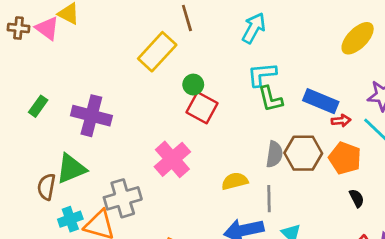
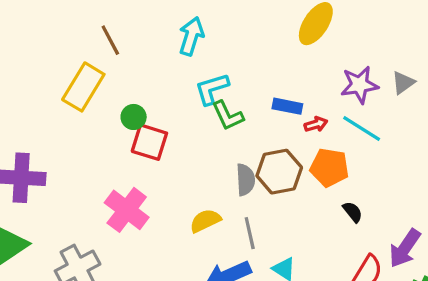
blue rectangle: (321, 101) -> (287, 106), size x0.7

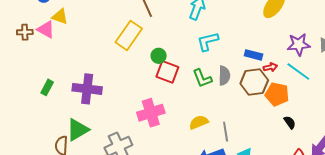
green L-shape: (228, 116) -> (202, 78), moved
brown hexagon: (279, 172) -> (254, 82), moved
gray semicircle: (245, 180) -> (224, 76), moved
pink cross: (127, 210) -> (151, 113), turned 32

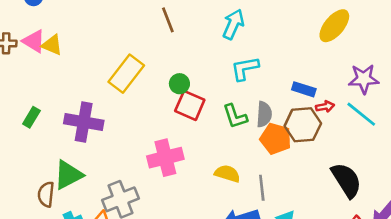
yellow triangle: (60, 17) -> (52, 45), moved
yellow rectangle: (129, 35) -> (126, 74), moved
orange pentagon: (277, 94) -> (276, 139), moved
yellow semicircle: (199, 122) -> (227, 174), turned 36
black semicircle: (290, 122) -> (346, 180), size x2.0

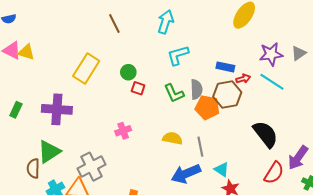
red square: (190, 105) -> (138, 88), size x0.6
pink cross: (165, 158) -> (123, 131), size x0.6

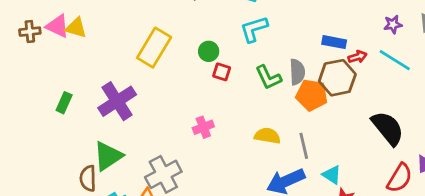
purple star: (271, 54) -> (393, 24), size x0.6
cyan L-shape: (178, 55) -> (254, 29), moved
purple cross: (57, 109) -> (117, 101), turned -36

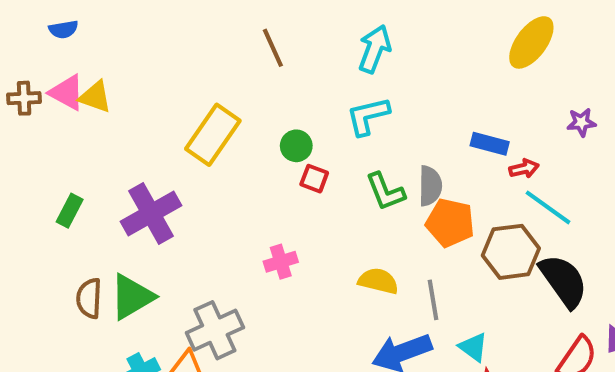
cyan line: (395, 60) -> (548, 207), moved
brown hexagon: (337, 78) -> (511, 252), moved
brown semicircle: (88, 178) -> (89, 298), moved

